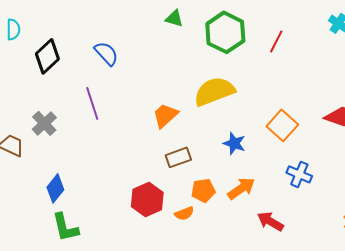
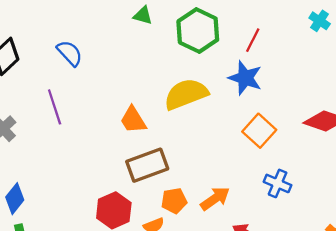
orange trapezoid: (165, 115) -> (133, 120), turned -80
blue star: (234, 143) -> (245, 78), moved, size x1.4
brown rectangle: (178, 157) -> (147, 165), size x1.5

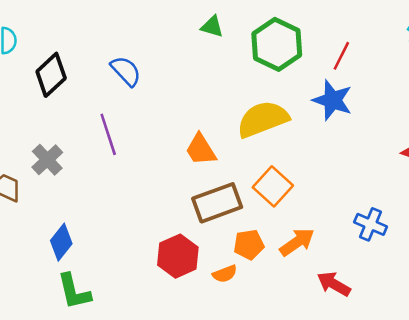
orange square: (259, 131) -> (273, 186), moved

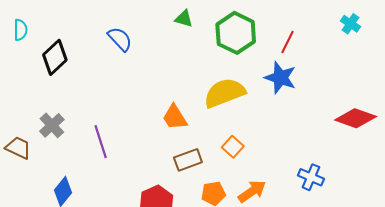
blue semicircle: (126, 71) -> (120, 39), moved
purple line: (108, 134) -> (101, 142), moved
orange square: (273, 186) -> (233, 147), size x0.7
brown rectangle: (217, 203) -> (188, 160), size x0.7

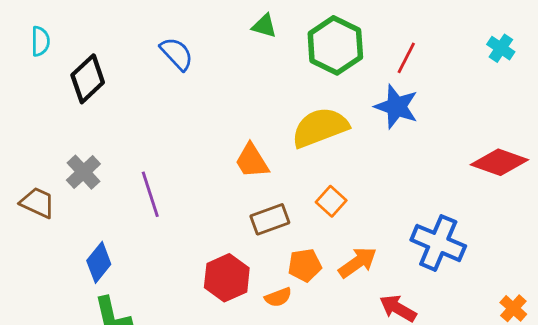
cyan cross: (351, 24) -> (501, 48), moved
blue cross: (311, 177) -> (438, 243), size x1.5

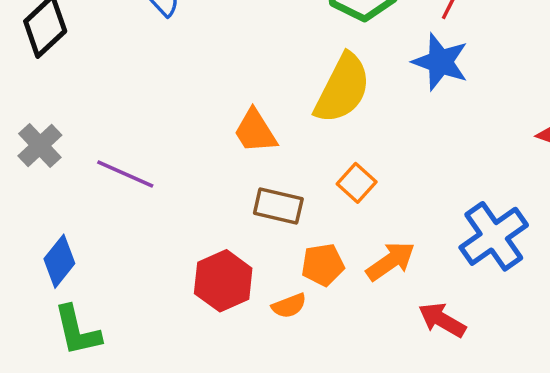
yellow semicircle: (320, 127) -> (342, 89), turned 138
purple line: (150, 194) -> (125, 174), turned -48
brown rectangle: (270, 219) -> (278, 206), turned 33
blue cross: (438, 243) -> (494, 236), turned 32

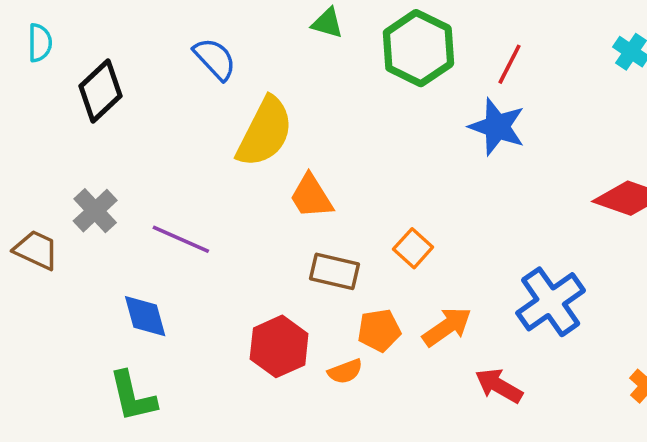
yellow semicircle: (342, 89) -> (265, 132), moved
blue diamond: (59, 261) -> (145, 316), moved, turned -54

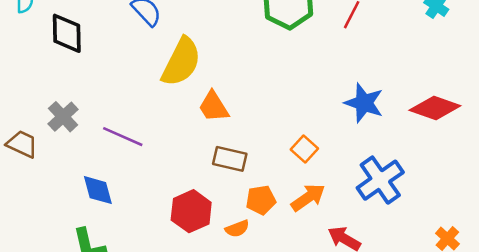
black diamond: (100, 91) -> (67, 33), turned -48
blue star: (497, 127) -> (364, 103), moved
orange square: (413, 248) -> (304, 149), moved

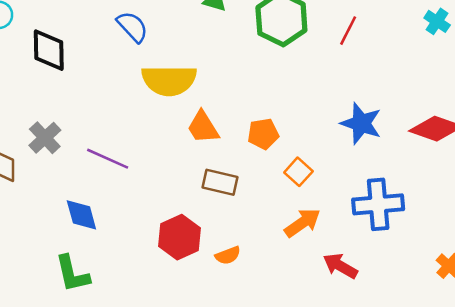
yellow semicircle: (181, 62) -> (169, 80), turned 63
blue cross: (380, 180) -> (378, 204), turned 30
orange pentagon: (261, 200) -> (263, 134), moved

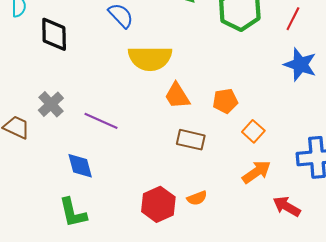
blue star: (361, 123) -> (300, 65), moved
red hexagon: (179, 237) -> (158, 204), moved

